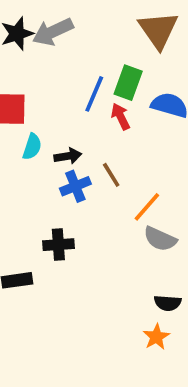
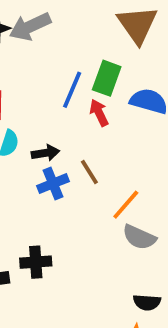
black cross: (58, 245) -> (36, 262), moved

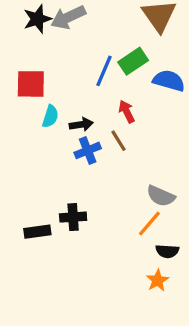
green rectangle: (107, 78) -> (133, 61), turned 36
red arrow: (99, 113) -> (127, 112), moved
orange line: (126, 205) -> (149, 224), moved

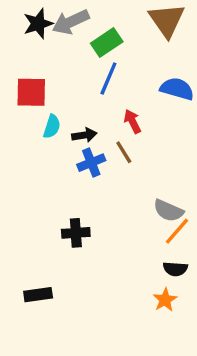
green rectangle: (133, 61) -> (107, 42), moved
orange line: (149, 224) -> (177, 231), moved
black rectangle: (37, 232) -> (38, 295), moved

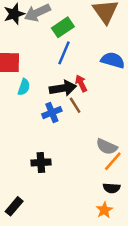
black arrow: (84, 135) -> (63, 88), moved, size x1.5
black rectangle: (38, 295) -> (14, 206), turned -42

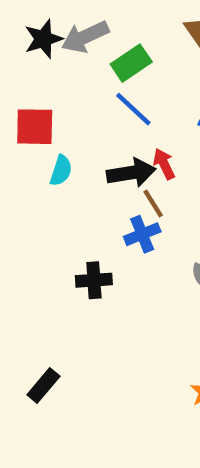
blue line: (64, 53) -> (133, 109), turned -70
blue cross: (52, 113) -> (142, 234), moved
black cross: (41, 162) -> (94, 280), moved

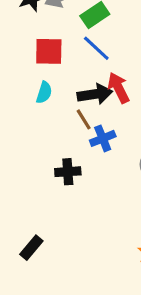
red square: (35, 127) -> (49, 51), moved
red arrow: (164, 164) -> (119, 88), size x1.4
brown line: (153, 203) -> (84, 119), moved

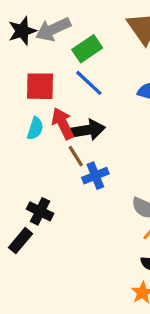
red arrow: (119, 88) -> (63, 124), moved
black cross: (68, 172) -> (40, 211), moved, turned 30
black rectangle: (31, 248) -> (21, 241), moved

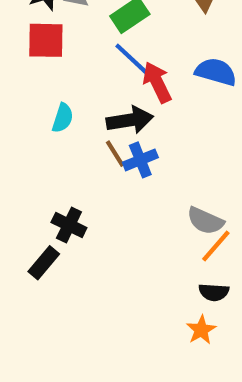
red square: (40, 86) -> (46, 40), moved
red arrow: (63, 124) -> (157, 82), moved
blue cross: (95, 176) -> (140, 160), moved

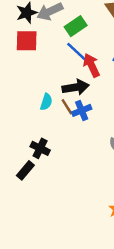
cyan semicircle: (63, 118) -> (46, 102), moved

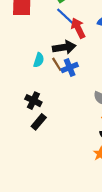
black rectangle: (25, 170) -> (39, 122), moved

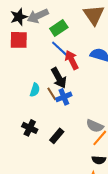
black arrow: (64, 47) -> (59, 78), turned 70
black rectangle: (39, 122) -> (57, 136), moved

